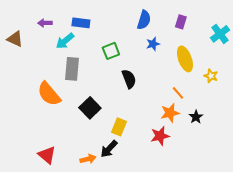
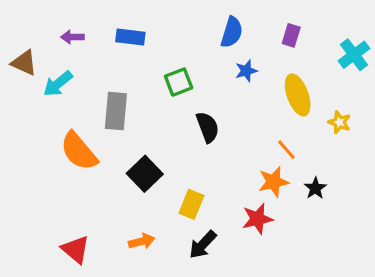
cyan arrow: (65, 41) -> (58, 84), moved
black arrow: (109, 149) -> (203, 245), moved
orange arrow: (88, 159) -> (142, 241), moved

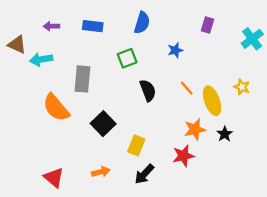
blue semicircle: (232, 32) -> (142, 23), moved
cyan arrow: (58, 84) -> (41, 59), turned 30
yellow ellipse: (298, 95) -> (212, 101), moved
orange line: (286, 150) -> (187, 88), moved

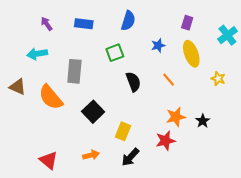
purple arrow: (51, 26) -> (47, 24), turned 56
brown triangle: (17, 44) -> (18, 87), moved
yellow ellipse: (212, 101) -> (191, 54), moved

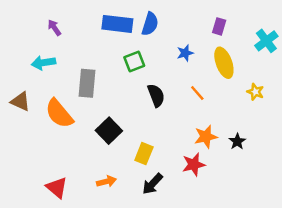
blue rectangle: (84, 24) -> (117, 24), moved, size x1.4

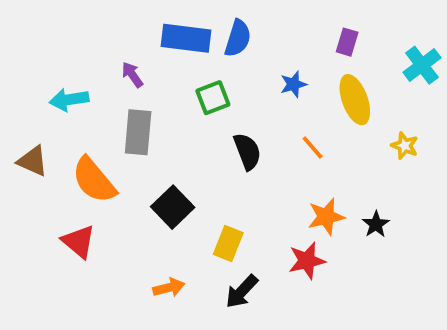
purple arrow: (54, 28) -> (132, 75), moved
red triangle: (57, 187) -> (79, 242), moved

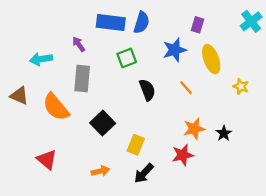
purple rectangle: (347, 42) -> (197, 25), moved
cyan cross: (422, 65) -> (251, 21), moved
blue star: (293, 84) -> (175, 50), size x1.5
red triangle: (79, 242) -> (47, 160), moved

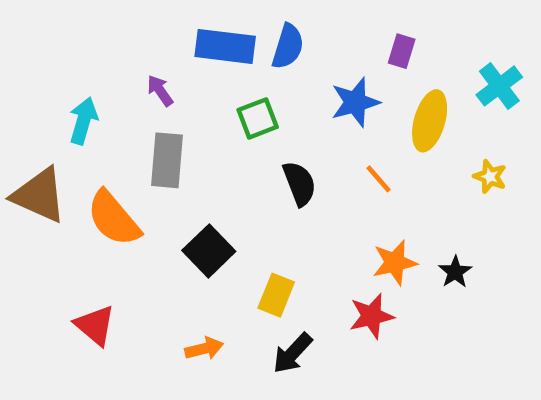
cyan cross: (251, 21) -> (499, 86), moved
cyan arrow: (41, 59) -> (83, 121), turned 115
yellow ellipse: (211, 59) -> (430, 121), turned 36
brown triangle: (19, 96) -> (39, 195), size x1.5

